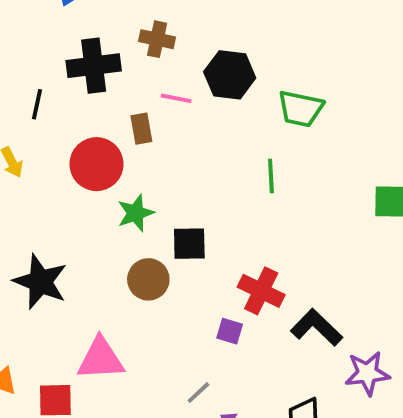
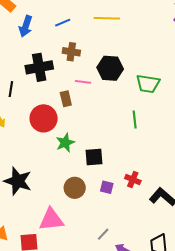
brown circle: (148, 279) -> (75, 188), moved
red cross: (261, 291) -> (133, 180), size x0.7
purple square: (230, 331) -> (107, 187), moved

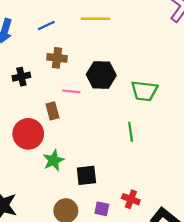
black cross: (39, 67) -> (21, 77), size x0.6

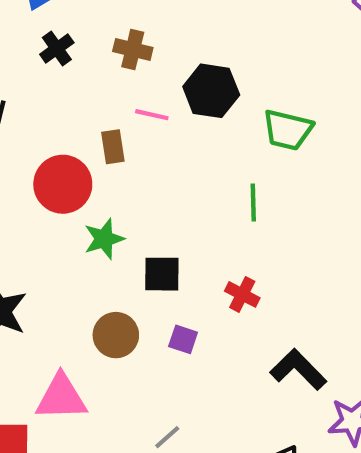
black cross: (21, 77) -> (57, 49), moved, turned -30
red cross: (131, 199) -> (242, 294), moved

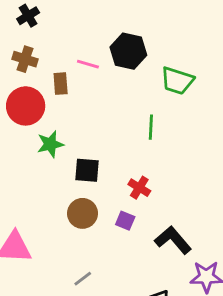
brown cross: (133, 49) -> (25, 59), moved
brown circle: (116, 335) -> (83, 213), moved
purple square: (183, 339) -> (125, 221), moved

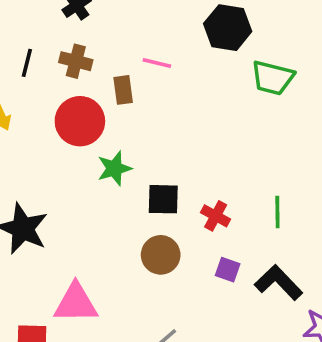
black hexagon: (128, 51) -> (228, 28), moved
green line: (151, 127) -> (277, 212), moved
red cross: (139, 188) -> (216, 216), moved
purple square: (125, 221) -> (228, 270), moved

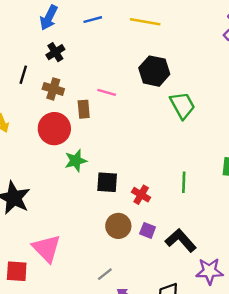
black line: (27, 63) -> (23, 75), moved
green trapezoid: (273, 78) -> (182, 105), turned -136
green line: (277, 212) -> (184, 182), moved
brown circle: (161, 255) -> (118, 226), moved
pink triangle: (76, 303) -> (47, 248), turned 44

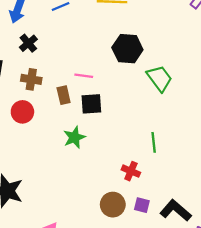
red circle: (54, 129) -> (22, 112), moved, size x0.7
green star: (76, 161) -> (74, 137), moved
black square: (107, 182) -> (91, 104), moved
green line: (184, 182) -> (154, 142), moved

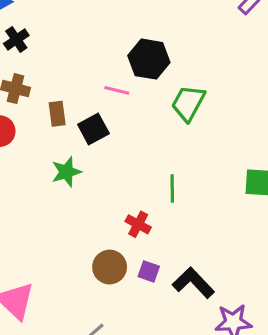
pink line: (84, 76) -> (117, 90), moved
green trapezoid: (159, 78) -> (188, 103), turned -120
black square: (91, 104) -> (93, 129), turned -30

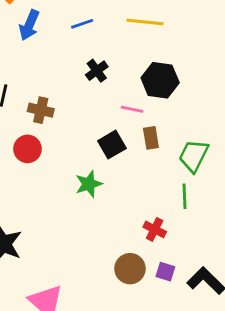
black cross: (16, 39) -> (97, 71), moved
green trapezoid: (188, 103) -> (194, 156), moved
brown rectangle: (57, 114) -> (151, 138), moved

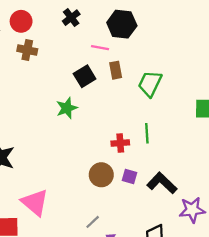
red circle: (27, 149) -> (21, 21), moved
green line: (185, 196) -> (147, 133), moved
red cross: (155, 229) -> (120, 143), turned -30

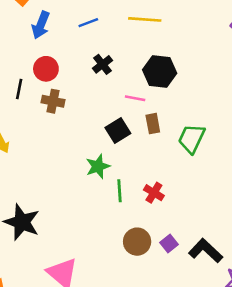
green line: (147, 133) -> (120, 191), moved
red cross: (120, 143) -> (154, 193), moved, turned 36
purple square: (129, 177) -> (169, 243), turned 35

